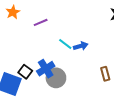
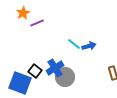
purple line: (41, 22) -> (37, 23), moved

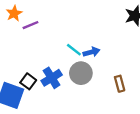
gray circle: (65, 77) -> (81, 73), moved

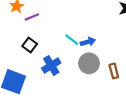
gray circle: (81, 73) -> (89, 63), moved
black square: (28, 81) -> (30, 45), moved

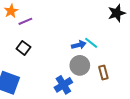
cyan line: (72, 40) -> (91, 43), moved
blue cross: (51, 66) -> (63, 85), moved

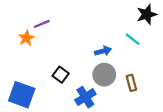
orange star: (11, 11) -> (26, 38), moved
cyan line: (91, 43) -> (133, 39), moved
black square: (23, 48) -> (61, 75), moved

